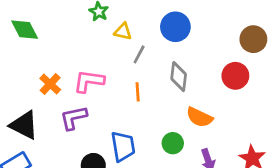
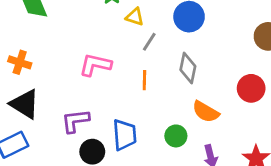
red circle: (235, 76) -> (251, 88), moved
orange cross: (50, 84) -> (20, 62), moved, turned -30
purple L-shape: (74, 118) -> (75, 121), moved

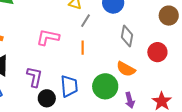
gray diamond: (188, 68) -> (127, 36), moved
purple L-shape: (75, 121) -> (35, 77), turned 110
green circle: (176, 136) -> (105, 86), size x1.6

